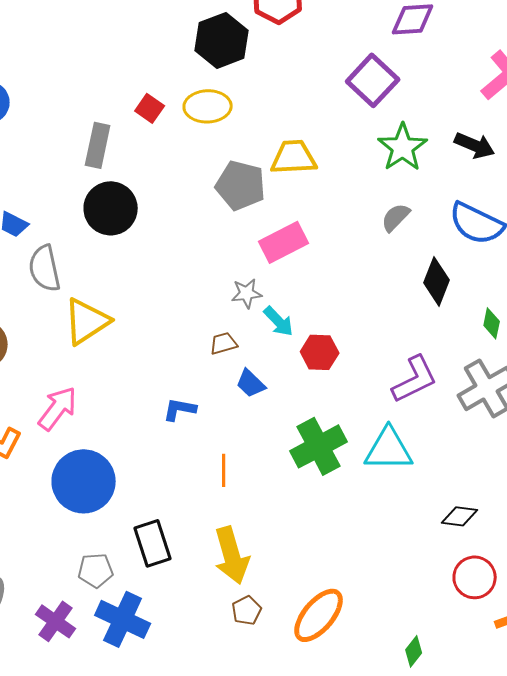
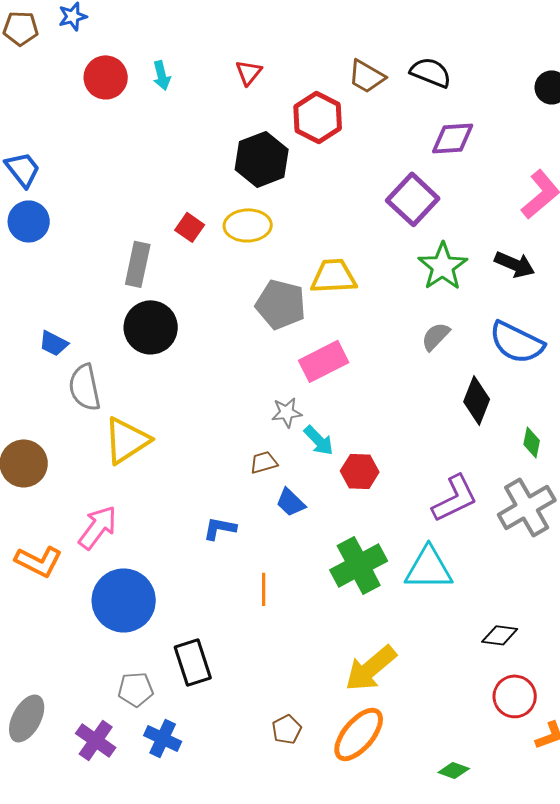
yellow arrow: (232, 555) -> (371, 668), moved, turned 66
blue cross: (123, 619) -> (163, 738), size x0.7
green diamond: (414, 651) -> (454, 770), turned 72

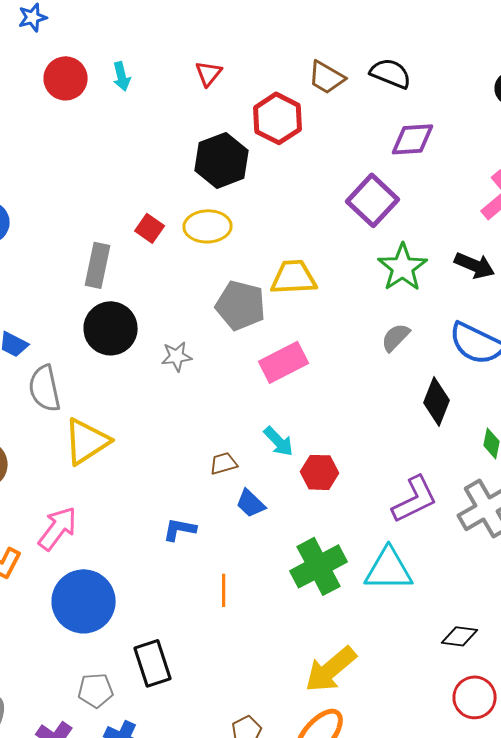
gray star: (287, 412) -> (177, 356), moved

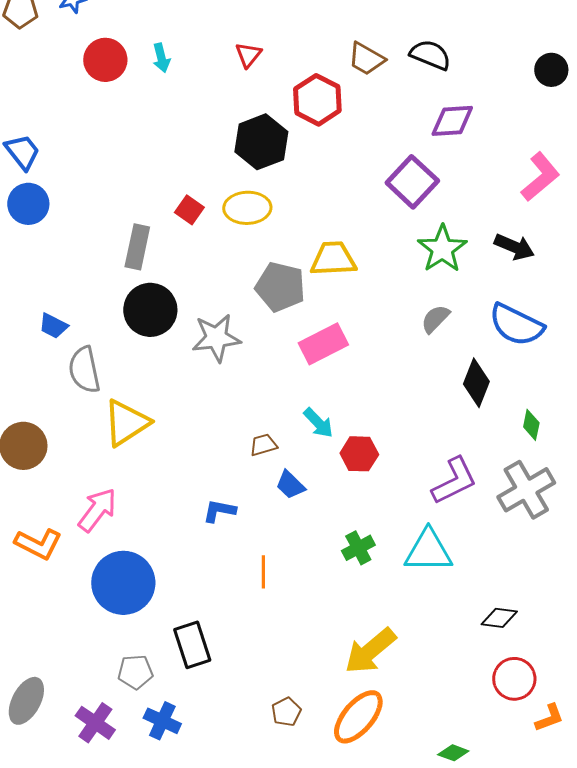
gray star: (177, 356) -> (216, 338), size x1.6
green cross: (319, 566) -> (358, 548), size x0.6

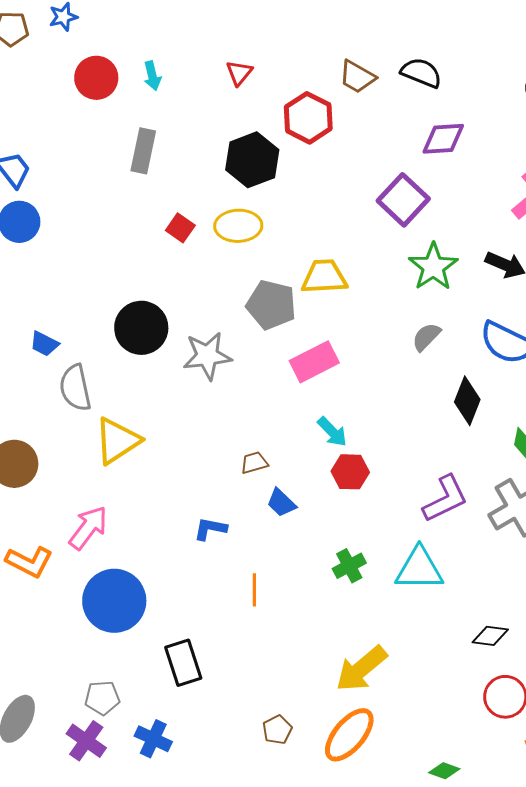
gray rectangle: (137, 247) -> (143, 151), moved
cyan arrow: (318, 423) -> (332, 432), moved
gray pentagon: (135, 672) -> (102, 698), moved

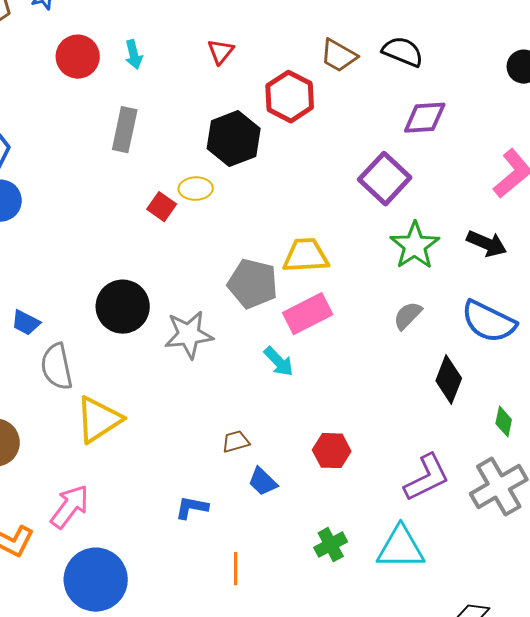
yellow ellipse: (238, 226) -> (196, 189), moved, size x0.7
pink rectangle: (314, 362) -> (308, 314), moved
cyan arrow: (332, 432) -> (279, 362), moved

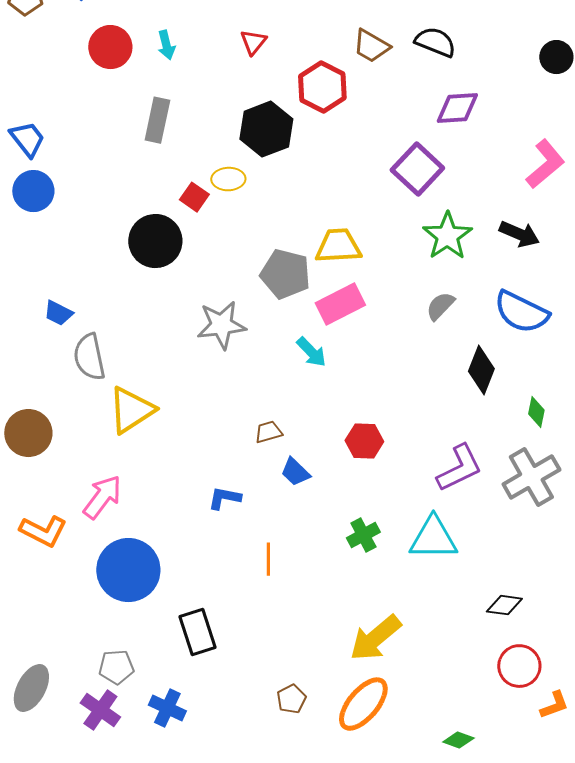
black circle: (123, 307) -> (155, 241), moved

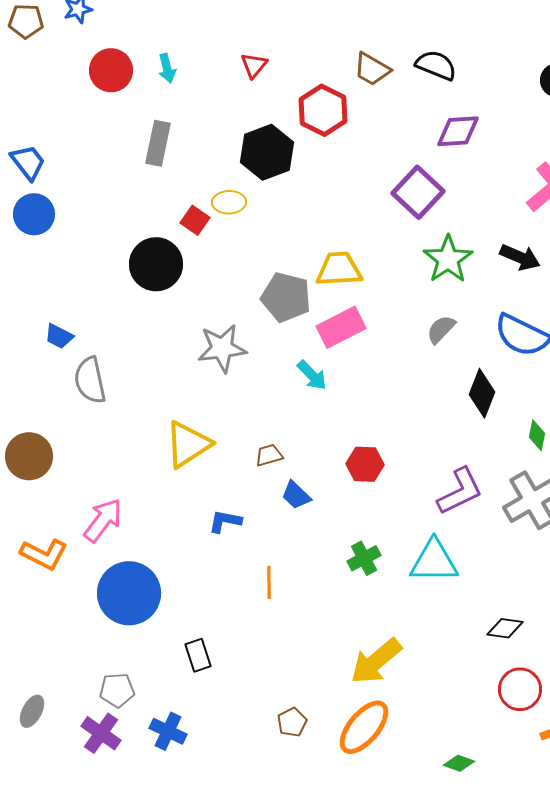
yellow triangle: (131, 410) -> (188, 444), moved
black rectangle: (197, 632) -> (198, 655), size x0.7
gray ellipse: (31, 688) -> (32, 711), size x0.7

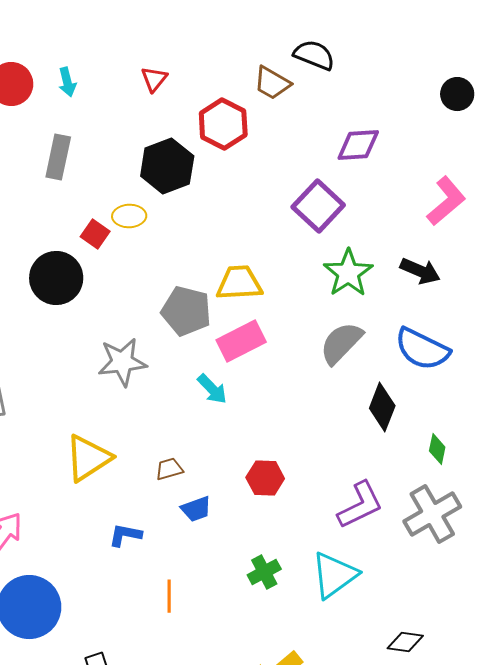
black semicircle: (436, 65) -> (314, 55), moved
gray semicircle: (441, 329) -> (341, 343), size x1.5
blue trapezoid: (296, 495) -> (196, 509), turned -64
cyan triangle: (434, 561) -> (334, 575), turned -36

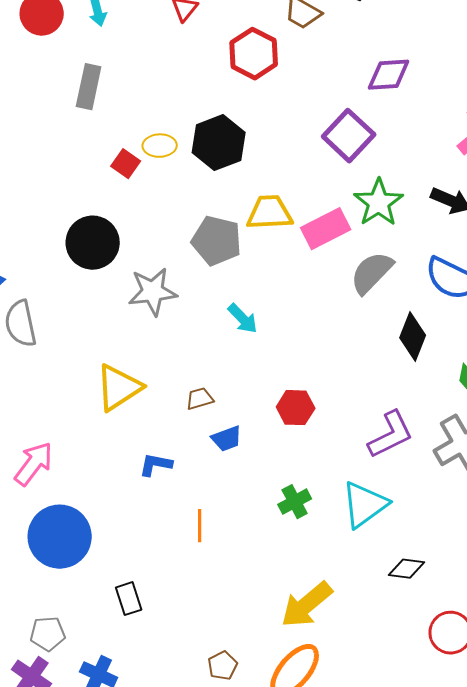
black hexagon: (167, 166) -> (219, 143), moved
black circle: (56, 278) -> (93, 243), moved
pink rectangle: (241, 341) -> (326, 229), moved
black diamond: (405, 642) -> (407, 569), moved

